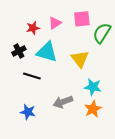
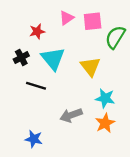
pink triangle: (55, 23) -> (67, 18), moved
cyan triangle: (47, 52) -> (53, 59), turned 35
blue star: (28, 112) -> (34, 139), moved

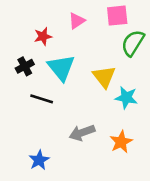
pink square: (93, 21) -> (117, 16), moved
cyan star: (105, 98) -> (126, 98), moved
blue star: (34, 139) -> (39, 160), turned 30

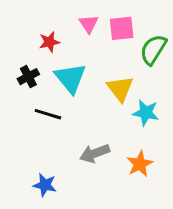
pink square: (117, 16) -> (122, 28), moved
pink triangle: (77, 21) -> (89, 24), turned -30
blue star: (39, 160) -> (45, 185), turned -30

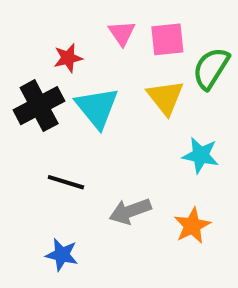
black cross: (28, 77) -> (39, 106), size x1.6
yellow triangle: (120, 89) -> (165, 97), moved
black line: (48, 114) -> (66, 182), moved

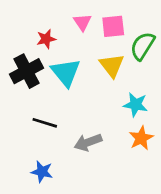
orange star: (192, 226) -> (141, 138), moved

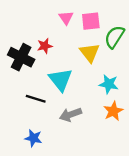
red star: (46, 39) -> (45, 46), moved
black cross: (27, 71) -> (21, 57), turned -35
cyan triangle: (66, 72) -> (60, 80), moved

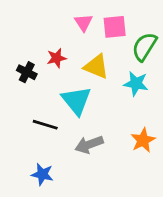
yellow triangle: (90, 53) -> (96, 67), moved, turned -30
black cross: (21, 57) -> (27, 72), size x0.6
cyan star: (109, 84) -> (136, 84), moved

